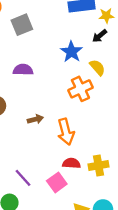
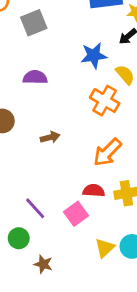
blue star: (71, 52) -> (94, 56), turned 30
orange cross: (80, 89) -> (105, 101), turned -35
orange arrow: (66, 132) -> (107, 152), moved, turned 60

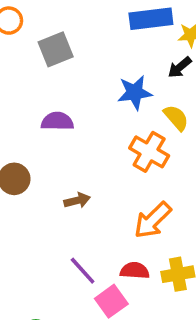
purple line: (35, 208) -> (83, 271), moved

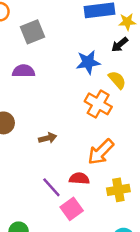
purple semicircle: (57, 121) -> (24, 71), moved
red semicircle: (135, 271) -> (79, 179), moved

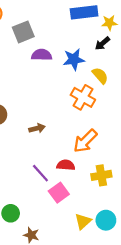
purple semicircle: (24, 71) -> (42, 55), moved

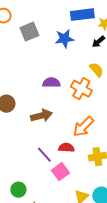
purple semicircle: (42, 55) -> (51, 83), moved
blue star: (74, 59) -> (64, 39), moved
brown arrow: (37, 128) -> (41, 116), size x1.5

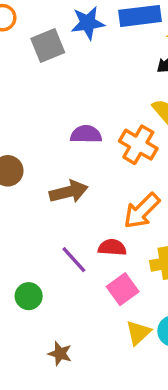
blue star: (64, 39) -> (88, 23), moved
pink square: (60, 172) -> (123, 289), moved
green circle: (18, 190) -> (29, 296), moved

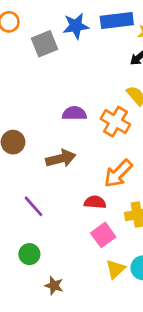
purple line: (74, 260) -> (33, 206), moved
green circle: (29, 296) -> (29, 254), moved

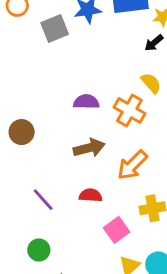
brown arrow: (61, 158) -> (89, 148), moved
red semicircle: (95, 202) -> (91, 195), moved

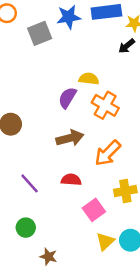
yellow semicircle: (151, 83) -> (89, 79), moved, turned -42
purple semicircle: (86, 102) -> (67, 98), turned -60

